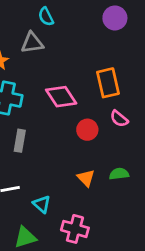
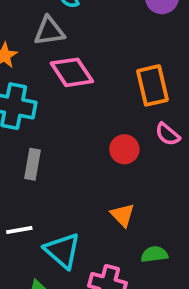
pink diamond: (61, 97) -> (72, 72), moved
green semicircle: (119, 174) -> (154, 254), moved
cyan triangle: (42, 204) -> (62, 251), size x1.5

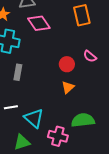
orange rectangle: (153, 85) -> (82, 15), moved
orange triangle: (123, 215) -> (68, 87), moved, turned 32
green semicircle: (154, 254) -> (83, 120), size x1.6

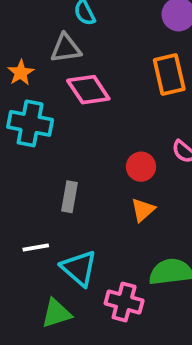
gray rectangle: (18, 72) -> (70, 197), moved

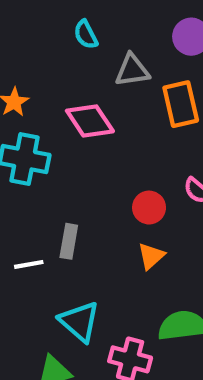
gray triangle: (66, 48) -> (132, 70), moved
white line: (36, 247) -> (29, 264), moved

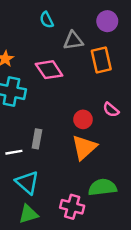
orange triangle: (151, 256) -> (84, 147), size x1.6
cyan triangle: (79, 321) -> (27, 182), moved

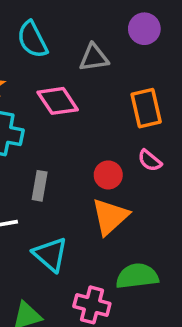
cyan semicircle: (47, 20) -> (32, 40), moved, size x1.5
orange rectangle: (101, 60) -> (146, 108), moved
gray rectangle: (37, 139) -> (40, 186), moved
cyan triangle: (27, 182) -> (50, 254), moved

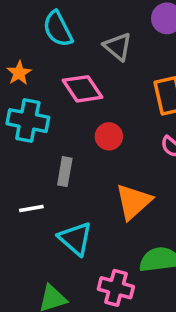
gray triangle: (94, 58) -> (118, 47), turned 48
red circle: (108, 175) -> (109, 136), moved

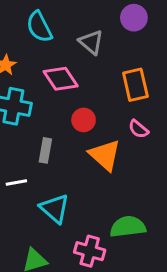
orange triangle: (134, 202) -> (105, 155), moved, turned -36

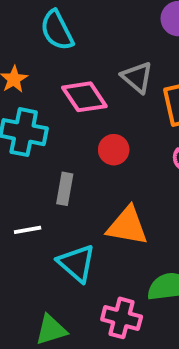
gray triangle: (91, 42) -> (137, 77), moved
orange triangle: (105, 155) -> (127, 226), moved, turned -32

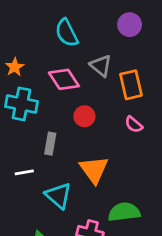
cyan semicircle: (57, 30) -> (67, 33), moved
orange triangle: (127, 226) -> (94, 170), turned 44

